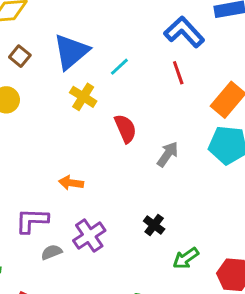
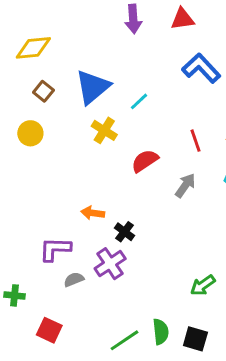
red line: (178, 73) -> (195, 141), moved
red semicircle: (125, 129) -> (145, 161), turned -100
black cross: (154, 225) -> (125, 232), moved

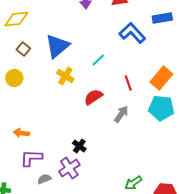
cyan line: (139, 101) -> (98, 60), moved
orange arrow: (93, 213) -> (21, 133), moved

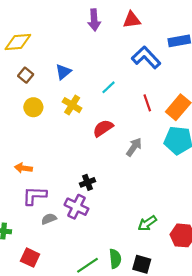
blue triangle: (57, 46) -> (63, 72), size x0.6
yellow circle: (14, 78) -> (33, 107), moved
red line: (128, 83) -> (147, 103), moved
black cross: (79, 146) -> (88, 182), turned 32
purple cross: (69, 168) -> (76, 207), turned -30

